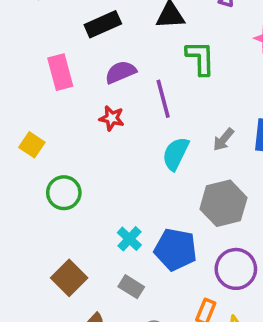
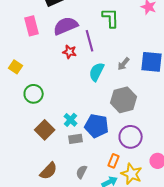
purple semicircle: (121, 72) -> (66, 26), size x1.4
red star: (112, 118) -> (70, 52), moved
brown square: (69, 278) -> (45, 130), moved
gray rectangle: (131, 287) -> (76, 139), moved, turned -40

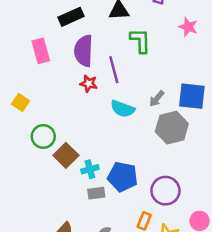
purple semicircle: (66, 26) -> (84, 51), turned -65
cyan semicircle: (97, 72) -> (123, 109), turned -96
gray hexagon: (124, 100) -> (172, 128), moved
cyan cross: (71, 120) -> (90, 169), turned 32
brown square: (45, 130) -> (66, 155), moved

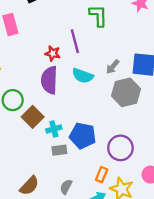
purple semicircle: (84, 51) -> (49, 80), moved

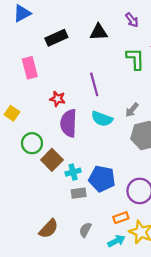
green L-shape: (98, 16) -> (135, 59), moved
red star: (53, 53) -> (58, 99), moved
orange rectangle: (102, 175) -> (121, 218), turned 48

